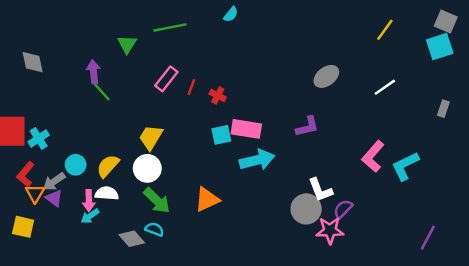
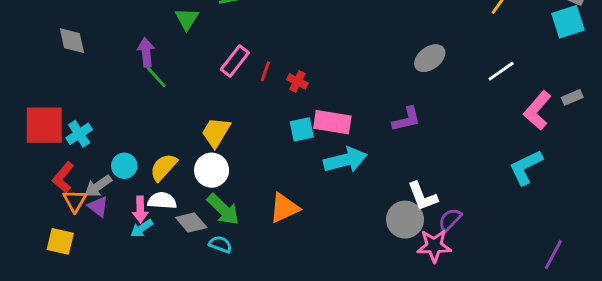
gray rectangle: (443, 109) -> (572, 97), turned 49
pink L-shape: (373, 156) -> (537, 110), moved
gray diamond: (132, 239) -> (191, 223), moved

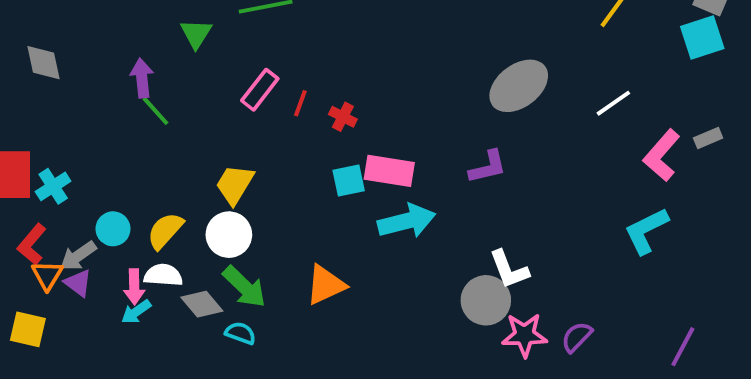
gray ellipse: (430, 58) -> (519, 86), size x1.4
purple semicircle: (450, 220) -> (577, 337), moved

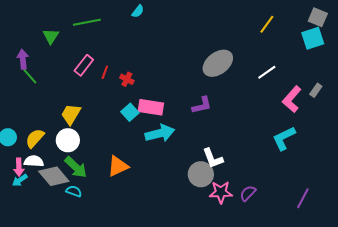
gray rectangle: (708, 138) -> (316, 90), turned -32
cyan square: (349, 181) -> (130, 112), turned -30
gray diamond: (202, 304) -> (54, 176), size x1.4

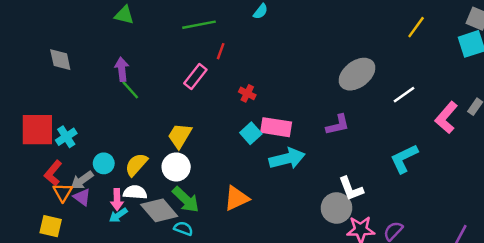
green triangle: (51, 36) -> (124, 15), moved, turned -48
red line: (105, 72) -> (221, 51), moved
white line: (267, 72) -> (404, 95), moved
cyan L-shape: (284, 138) -> (404, 159), moved

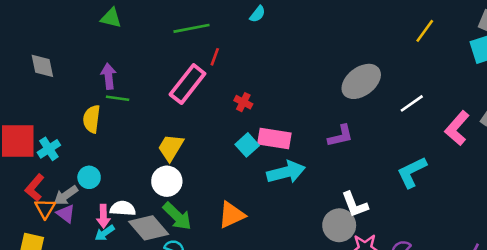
pink rectangle: (195, 77) -> (188, 84), size x1.4
green line: (130, 90) -> (118, 98), turned -40
yellow semicircle: (136, 165) -> (92, 119), moved, turned -35

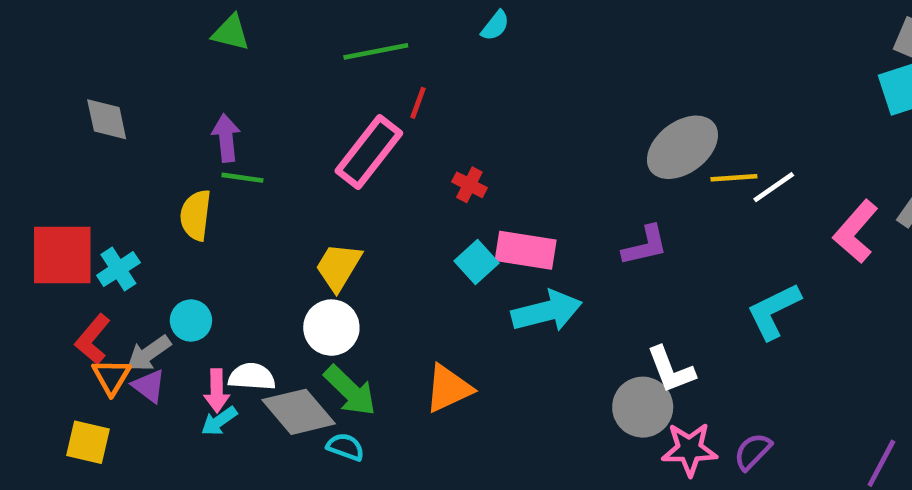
yellow line: (425, 31) -> (734, 178), moved, turned 50

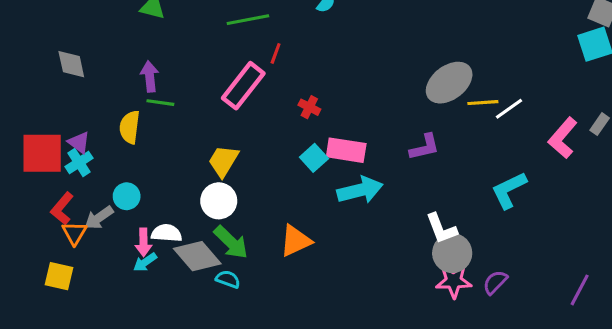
purple triangle: (149, 386) -> (79, 142), moved
gray circle: (643, 407) -> (452, 253), moved

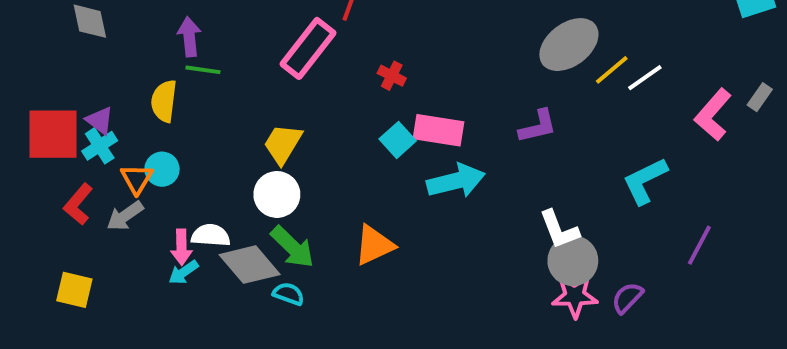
yellow line: (483, 103) -> (612, 70), turned -36
cyan circle: (127, 196) -> (162, 169), moved
orange triangle: (74, 233) -> (137, 179), moved
purple line: (580, 290) -> (699, 245), moved

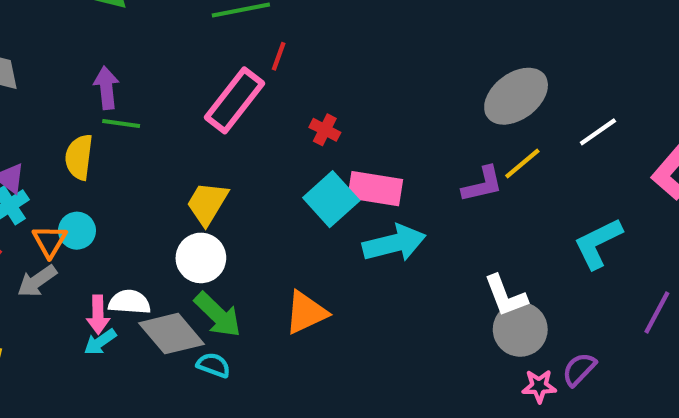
yellow line: (612, 70) -> (522, 163), moved
cyan square: (398, 140) -> (331, 199), size x1.4
pink star: (575, 296) -> (539, 386), moved, size x0.7

